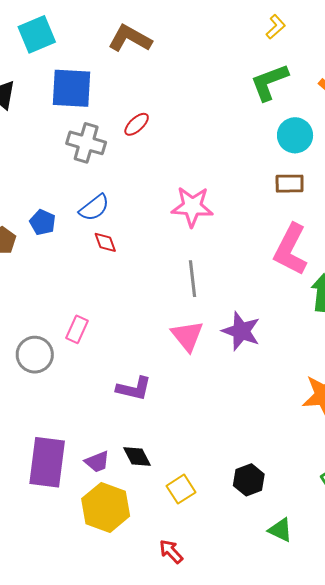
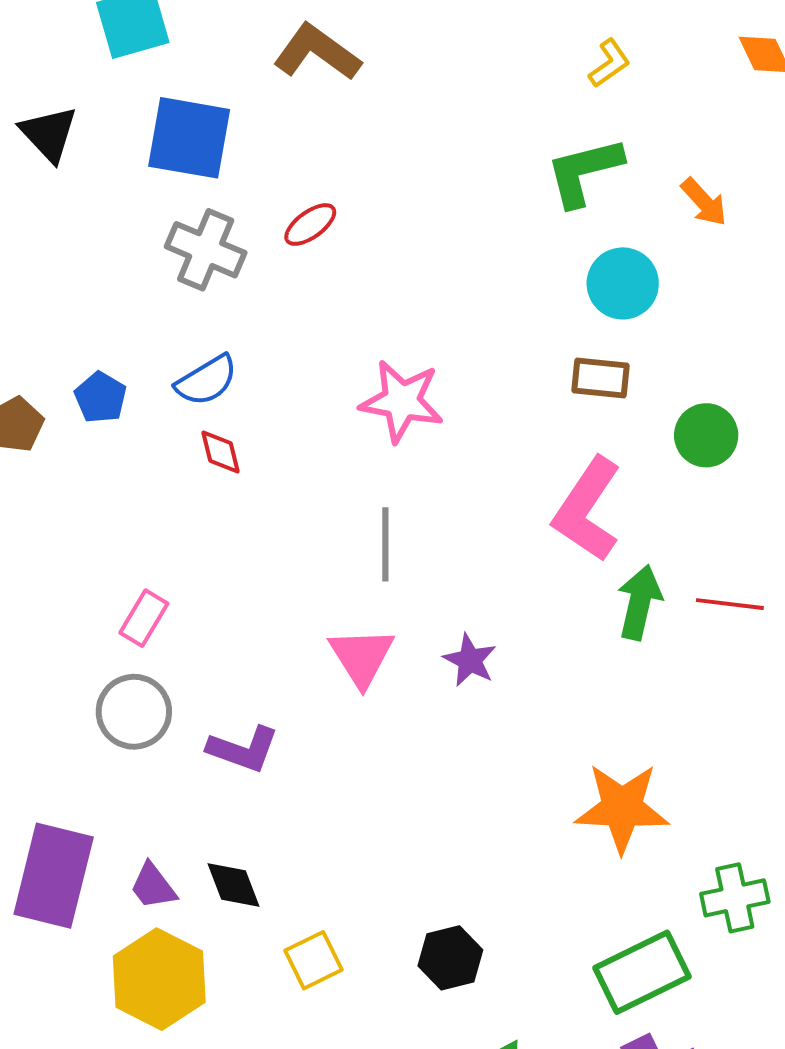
purple star: (241, 331) -> (470, 660), size x0.7
gray circle: (35, 355) -> (134, 712), moved
purple trapezoid: (97, 462) -> (153, 886), turned 68

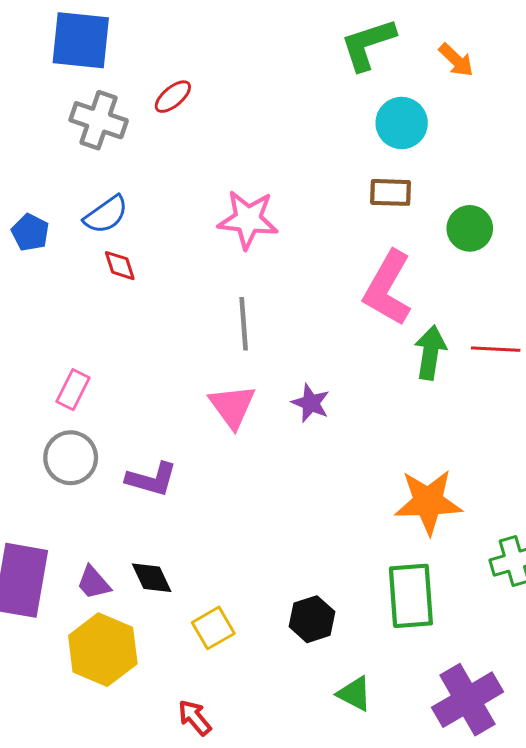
green rectangle: (642, 972) -> (411, 596), moved, turned -64

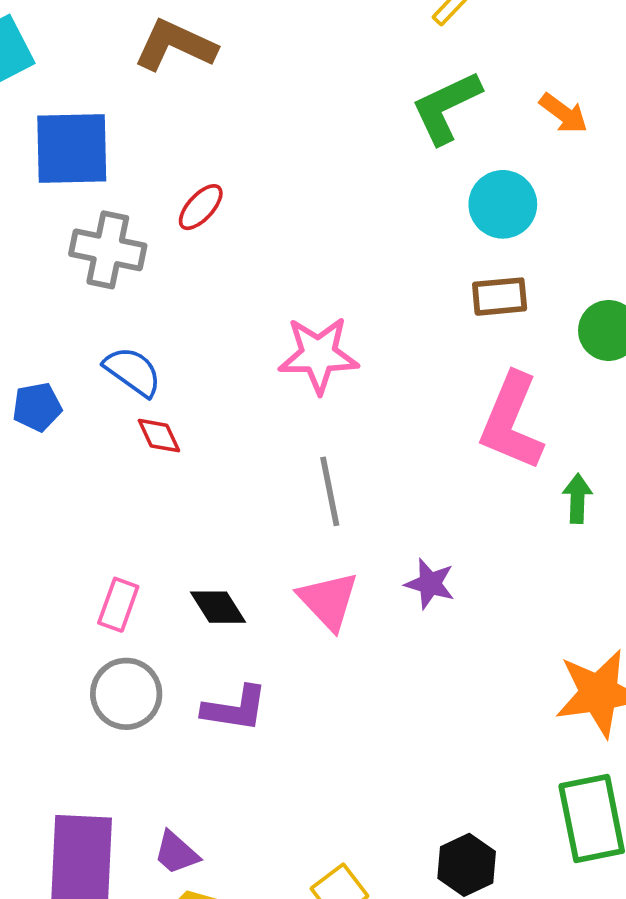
blue semicircle: (106, 215) -> (133, 372), turned -102
blue pentagon: (30, 232) -> (37, 407), turned -30
green arrow: (430, 353) -> (577, 499), size x0.7
black diamond: (152, 578) -> (218, 607), moved

